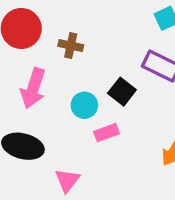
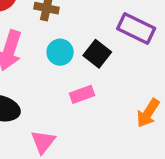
cyan circle: (84, 105) -> (60, 52), moved

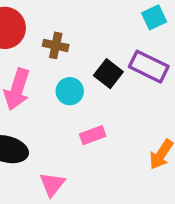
black square: (97, 54) -> (108, 74), moved

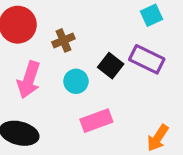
brown cross: (56, 45) -> (63, 40), turned -35
pink rectangle: (93, 135) -> (96, 121), size x1.4

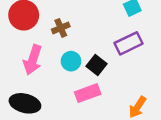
purple rectangle: (147, 59) -> (128, 43), turned -52
black square: (111, 66) -> (97, 65), moved

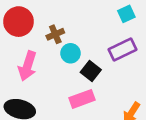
cyan circle: (71, 61) -> (71, 53), moved

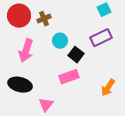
brown cross: (55, 34) -> (44, 19), moved

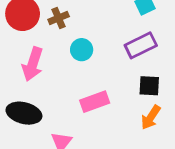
black square: (76, 55) -> (149, 86), moved, turned -35

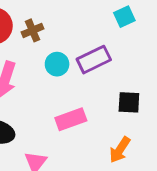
purple rectangle: (141, 45) -> (94, 60), moved
orange arrow: (151, 117) -> (120, 150), moved

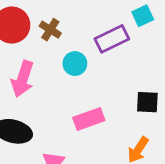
brown cross: (33, 30) -> (50, 30), turned -35
purple rectangle: (94, 60) -> (112, 39), moved

